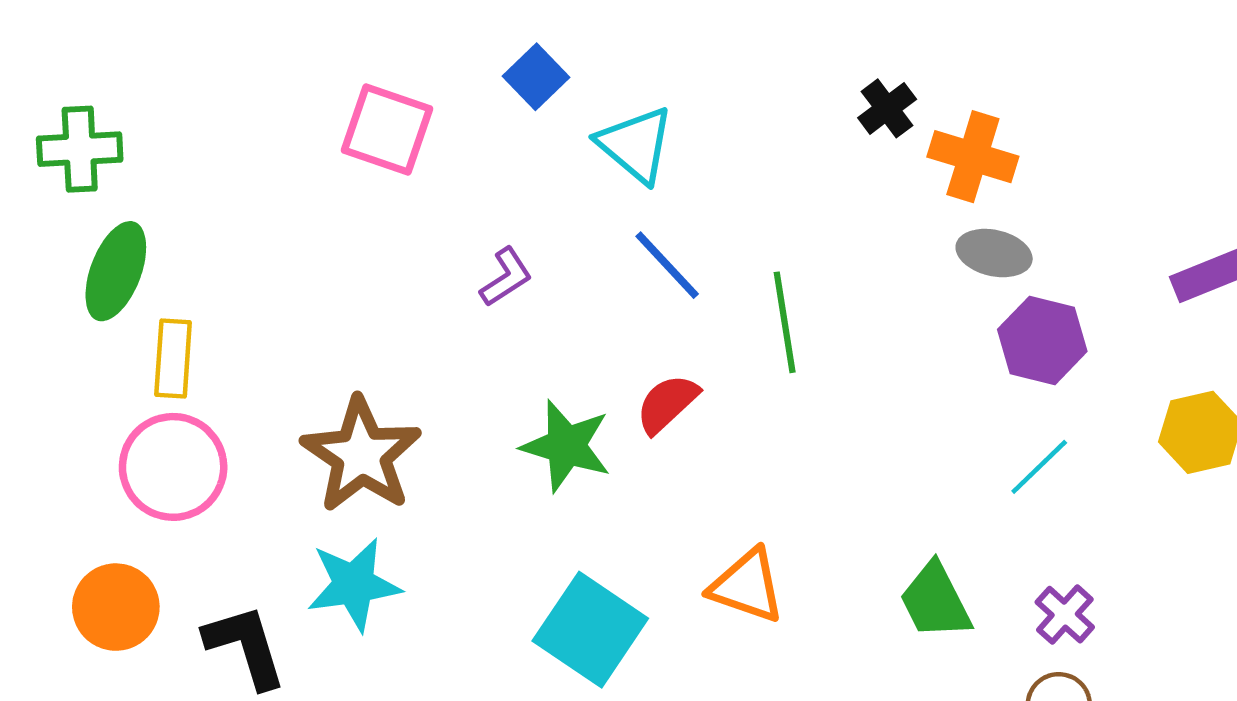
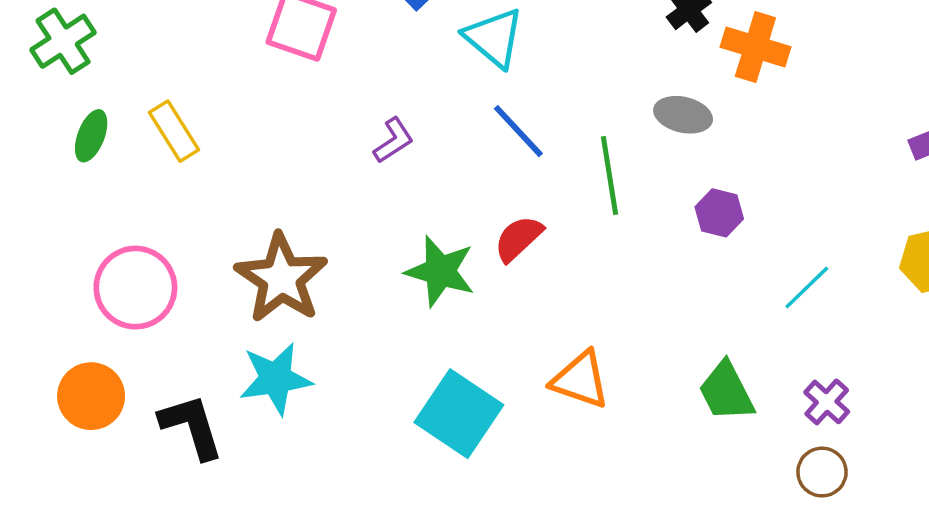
green cross: (80, 149) -> (63, 41), turned -30
gray ellipse: (994, 253) -> (683, 115), moved
green ellipse: (116, 271) -> (91, 136), size x0.7
purple hexagon: (1042, 340) -> (719, 213), moved, size x0.7
yellow rectangle: (173, 358) -> (174, 131), moved, turned -36

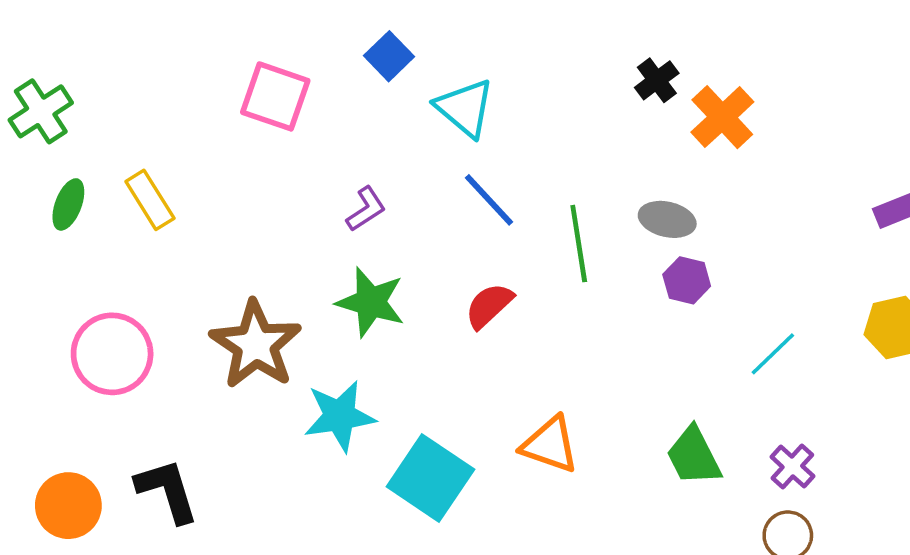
orange cross: (755, 47) -> (722, 117), turned 30
gray ellipse: (683, 115) -> (667, 219), moved
green star: (440, 271) -> (371, 302), moved
cyan star: (276, 379) -> (340, 416), moved
orange circle: (91, 396) -> (68, 506), moved

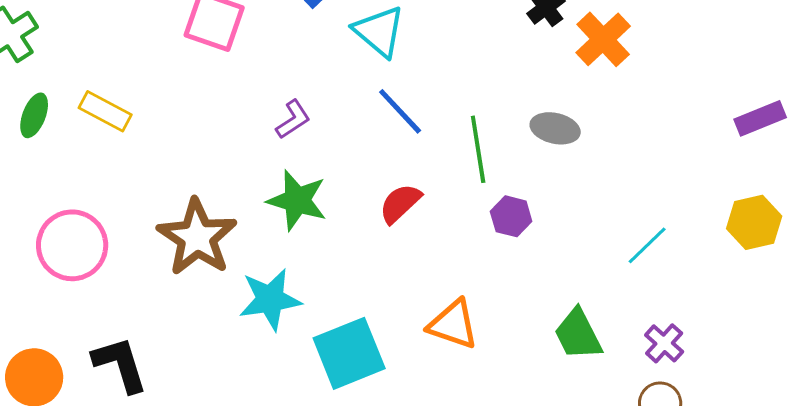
yellow rectangle: (150, 200) -> (105, 111), turned -30
purple hexagon: (687, 280) -> (511, 216), moved
cyan square: (430, 478) -> (349, 353), turned 34

